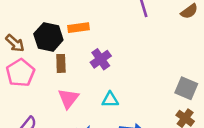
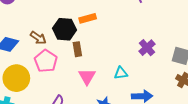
purple cross: (101, 59) -> (147, 48), moved

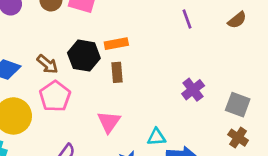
brown rectangle: (77, 49) -> (117, 72), moved
cyan triangle: (121, 73) -> (156, 137), moved

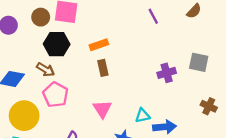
black hexagon: (84, 56) -> (57, 44), moved
purple cross: (193, 90) -> (167, 73), turned 30
gray square: (238, 105) -> (199, 62), moved

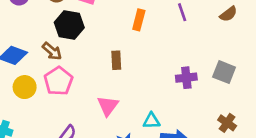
orange rectangle: (99, 45) -> (139, 20), moved, turned -66
yellow circle: (24, 116) -> (25, 87), moved, size x0.7

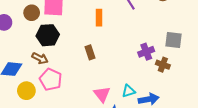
pink triangle: (108, 106) -> (102, 94), moved
brown cross: (227, 123) -> (163, 65), moved

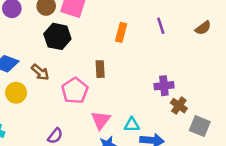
gray square: (174, 40) -> (200, 126), moved
brown arrow: (40, 58) -> (40, 72), moved
pink pentagon: (51, 79) -> (75, 91), moved

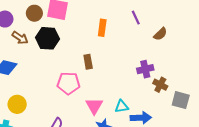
brown semicircle: (203, 28) -> (160, 34), moved
brown arrow: (40, 72) -> (20, 38), moved
pink pentagon: (75, 91) -> (68, 83), turned -30
yellow circle: (16, 93) -> (17, 104), moved

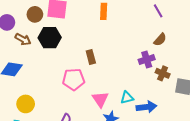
purple line: (136, 18) -> (158, 11), moved
orange rectangle: (102, 28) -> (104, 11), moved
brown semicircle: (160, 34) -> (160, 40), moved

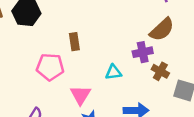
brown semicircle: (160, 40) -> (162, 29), size x1.5
cyan triangle: (127, 98) -> (113, 72), moved

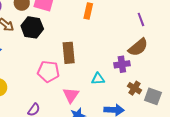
brown rectangle: (74, 42) -> (69, 53), size x1.5
brown cross: (160, 71) -> (134, 88), moved

